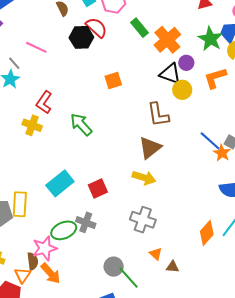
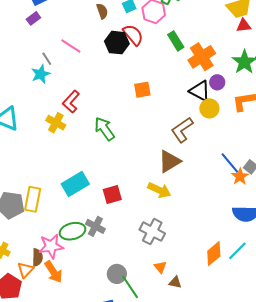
brown L-shape: (158, 115) -> (182, 130), turned 56

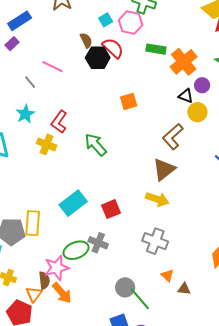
brown semicircle: (102, 11) -> (86, 40), moved
green rectangle: (176, 41) -> (156, 49), turned -42
cyan star: (41, 74) -> (25, 114), moved
black triangle: (200, 91) -> (186, 96), size x0.7

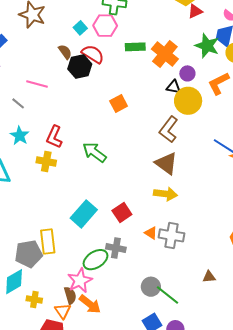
yellow circle: (197, 112) -> (188, 101), size x1.4
brown triangle: (164, 169) -> (166, 163), turned -35
orange triangle: (167, 275) -> (151, 233), moved

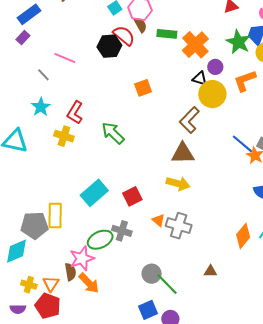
brown semicircle: (65, 52) -> (141, 25), moved
brown triangle: (166, 163) -> (183, 153), turned -45
yellow cross: (34, 299) -> (29, 285), moved
orange triangle: (63, 311) -> (51, 284), moved

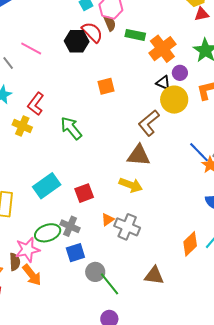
orange triangle: (158, 220) -> (108, 220), turned 40
brown triangle: (210, 271) -> (154, 276), size x1.5
blue square: (148, 310) -> (75, 253), moved

